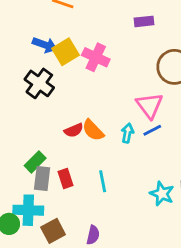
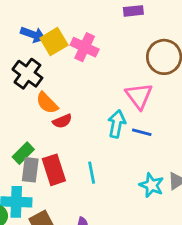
orange semicircle: (93, 130) -> (47, 103), moved
blue line: (152, 130) -> (142, 132), moved, turned 42
cyan arrow: (127, 133) -> (117, 124), size x1.4
red rectangle: (65, 178) -> (54, 170), size x1.5

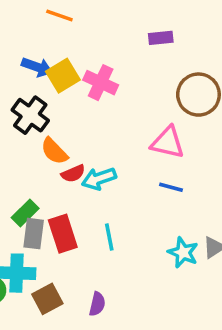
pink triangle: (139, 96) -> (168, 143), turned -40
cyan arrow: (117, 124) -> (99, 179), moved, turned -120

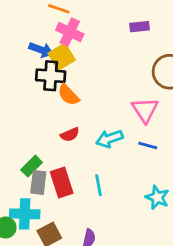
pink cross: (101, 83) -> (70, 32), moved
black cross: (30, 115) -> (51, 76), moved, turned -32
pink triangle: (168, 143) -> (145, 110), turned 44
orange semicircle: (54, 151) -> (68, 95), moved
cyan arrow: (99, 179) -> (109, 139), moved

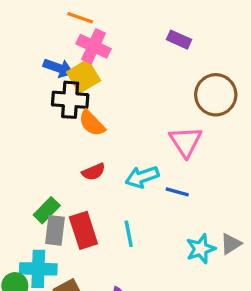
purple rectangle: (140, 27) -> (179, 40), turned 30
blue line: (148, 146) -> (177, 192), moved
cyan star: (157, 197) -> (201, 249), turned 30

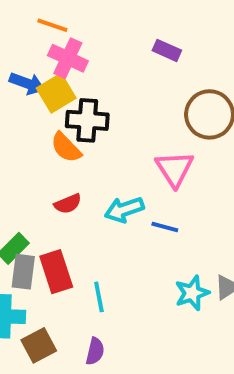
black cross: (70, 100) -> (87, 120), moved
cyan line: (129, 234) -> (99, 297), moved

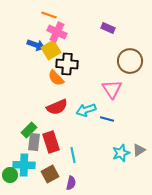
red semicircle: (68, 204) -> (57, 107), size x1.5
brown square: (39, 345) -> (50, 174), moved

